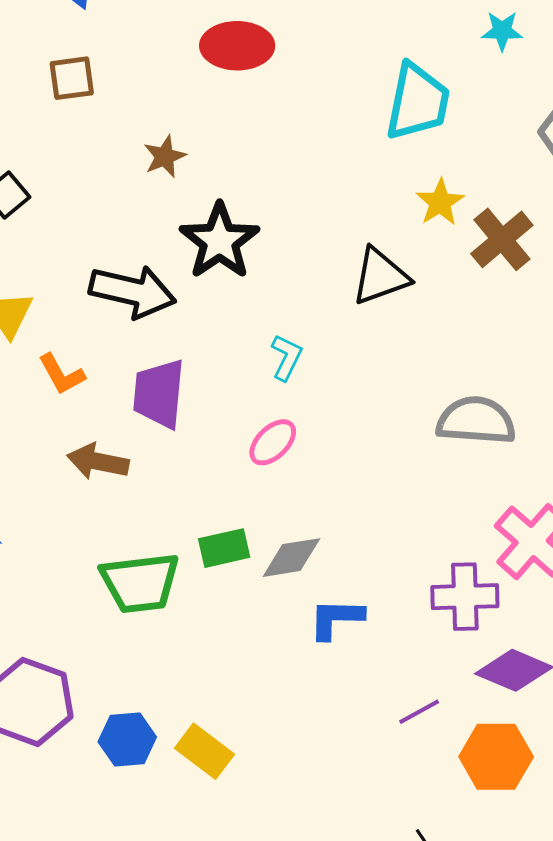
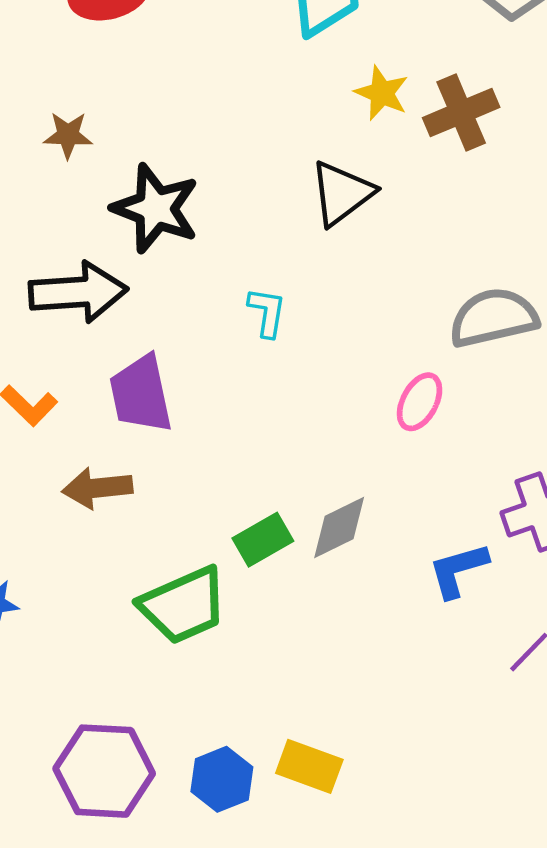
brown star: (165, 156) -> (68, 135), turned -30
brown cross: (502, 239) -> (461, 113), turned 34
pink ellipse: (273, 442) -> (420, 402), moved
blue L-shape: (336, 619) -> (458, 570), moved

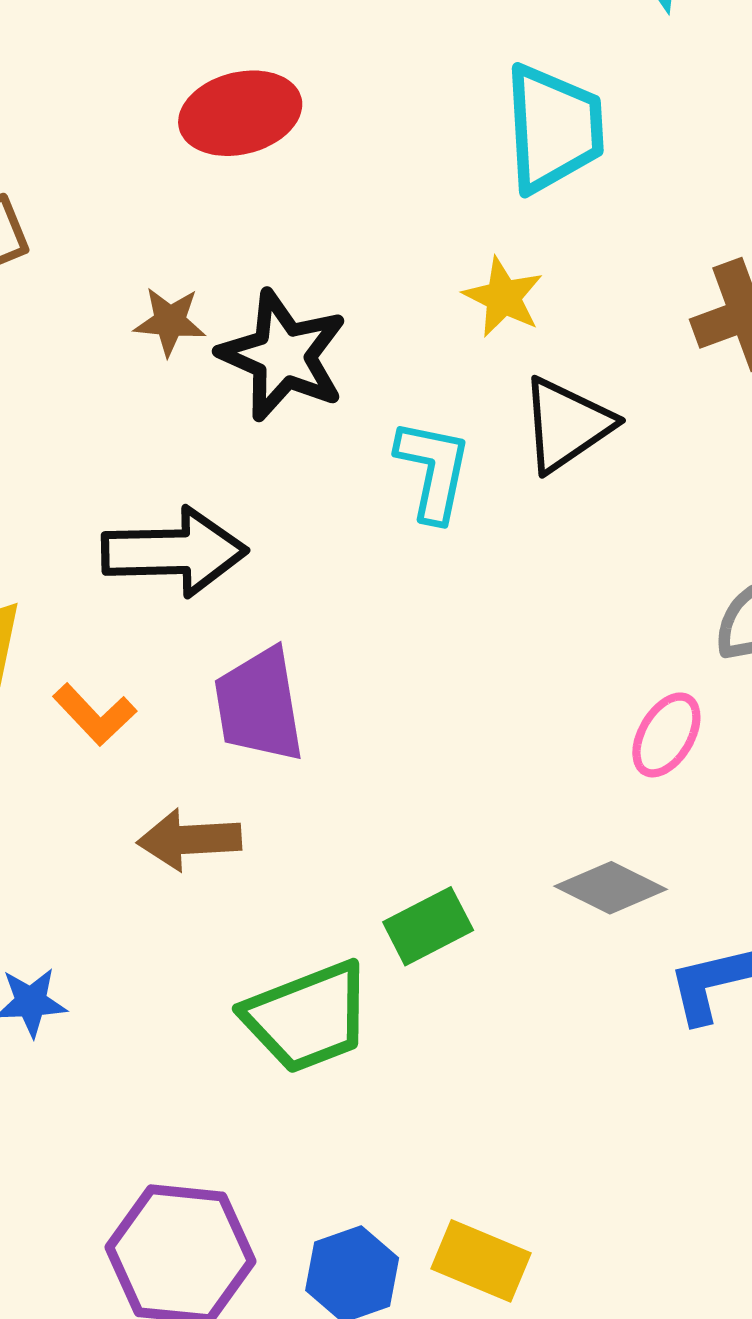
yellow star: (382, 93) -> (503, 297), moved
black star: (156, 208) -> (283, 356), moved
cyan L-shape: (267, 312) -> (433, 470), moved, size x1.4
gray diamond: (339, 527) -> (611, 888), moved, turned 50

